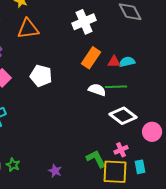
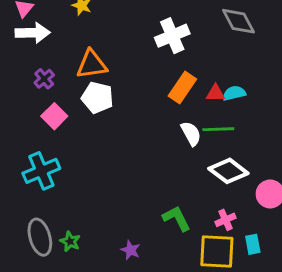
orange triangle: (28, 29) -> (92, 64), moved
white pentagon: (41, 76) -> (97, 98), moved
white semicircle: (97, 90) -> (191, 133), turned 42
green L-shape: (96, 159) -> (177, 218), moved

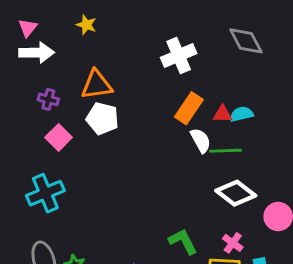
purple cross: (44, 79) -> (48, 99), turned -36
white semicircle: (191, 133) -> (201, 140), moved
pink cross: (226, 220) -> (233, 243), turned -30

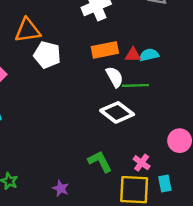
orange rectangle: (189, 108) -> (105, 50), turned 45
white pentagon: (102, 118) -> (47, 55), moved
white diamond: (236, 193) -> (117, 112), moved

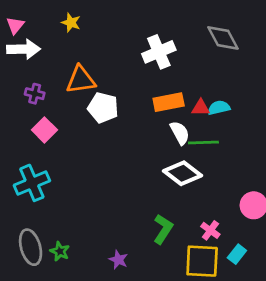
green L-shape: (100, 161) -> (163, 229), turned 60
cyan rectangle: (165, 184) -> (237, 254), turned 49

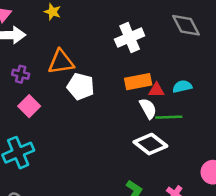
red triangle: (201, 108) -> (157, 90), moved

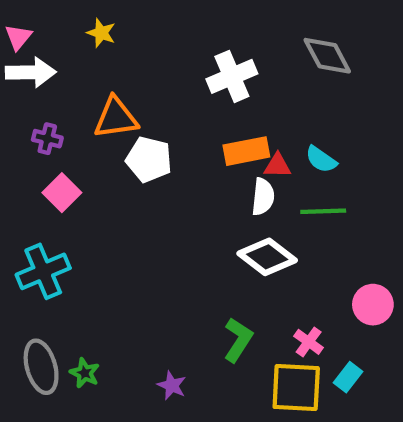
cyan semicircle: (182, 86) -> (321, 159), turned -132
white semicircle: (148, 109) -> (263, 197), turned 35
green line: (169, 117) -> (323, 211), moved

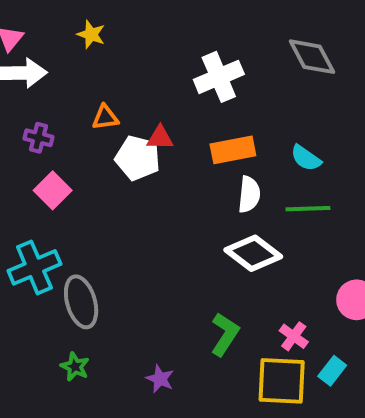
orange triangle: (116, 118) -> (105, 117), size x0.6
red triangle: (278, 166) -> (160, 138), moved
gray ellipse: (41, 367) -> (81, 302), moved

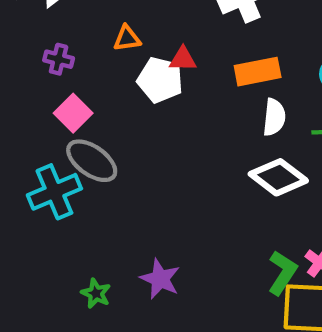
gray ellipse: (81, 302) -> (92, 161), moved, turned -39
green L-shape: (225, 334) -> (282, 273), moved
purple star: (160, 379) -> (160, 279), moved, size x1.4

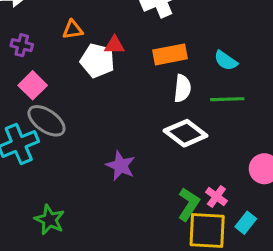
purple star: (160, 279) -> (121, 166), moved
green star: (96, 293) -> (50, 220), size x1.4

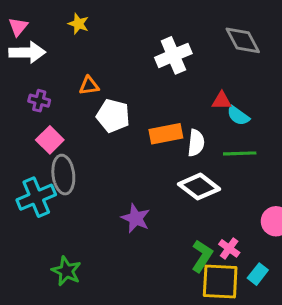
red triangle: (114, 45) -> (222, 101), moved
orange rectangle: (170, 54) -> (166, 134), moved
gray ellipse: (46, 121) -> (63, 175), turned 48

